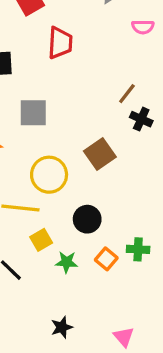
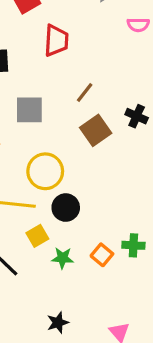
brown line: (127, 94) -> (85, 93), moved
brown square: (100, 154) -> (96, 130), moved
black circle: (87, 219) -> (66, 208), moved

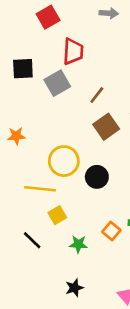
gray square: (29, 110) -> (57, 83), moved, turned -30
black circle: (66, 208) -> (97, 177), moved
green star: (63, 258) -> (78, 244), moved

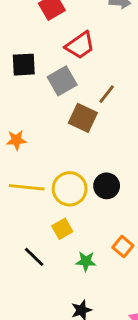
red trapezoid: (73, 51) -> (80, 45), turned 52
brown square: (106, 127) -> (83, 118), moved, turned -30
yellow circle: (64, 161) -> (70, 189), moved
yellow line: (40, 189) -> (27, 187), moved

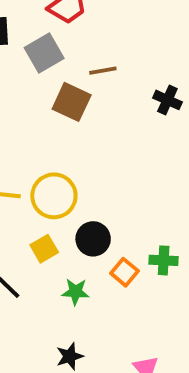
brown line: (107, 94) -> (103, 71), turned 42
black circle: (107, 186) -> (93, 239), moved

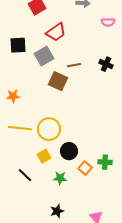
black cross: (167, 100) -> (106, 64), moved

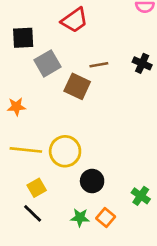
gray square: (44, 56) -> (47, 63), moved
yellow square: (44, 156) -> (37, 188), moved
green cross: (105, 162) -> (141, 196), turned 32
orange square: (85, 168) -> (106, 218), moved

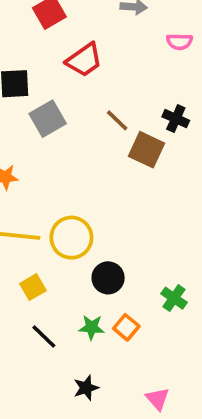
brown line: (99, 65) -> (117, 120), turned 54
brown square: (77, 86) -> (146, 150), moved
black line: (33, 213) -> (44, 337), moved

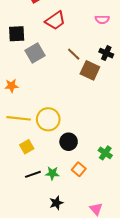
pink semicircle: (179, 42) -> (102, 19), moved
green star: (92, 327) -> (52, 173), moved
black line: (44, 337) -> (33, 174), turned -63

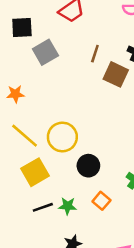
brown line: (74, 54) -> (95, 54), turned 64
yellow line: (19, 118) -> (25, 136), turned 35
yellow square: (27, 147) -> (35, 172), size x1.5

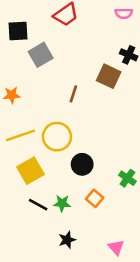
brown line: (95, 54) -> (73, 94), moved
yellow line: (25, 136) -> (20, 135), turned -60
black line: (43, 207) -> (38, 205), turned 48

